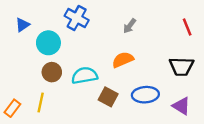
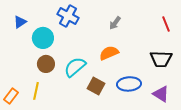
cyan semicircle: (85, 75) -> (75, 67), turned -30

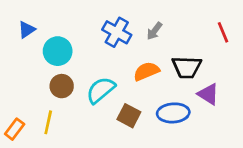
blue cross: (68, 16) -> (117, 32), moved
black trapezoid: (161, 59) -> (187, 67), moved
purple triangle: (161, 94) -> (208, 94), moved

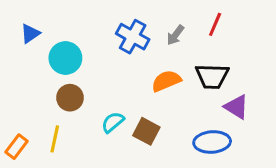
red line: (223, 32) -> (215, 24), moved, turned 45
cyan semicircle: (101, 90) -> (113, 122), moved, size x0.7
blue ellipse: (173, 113) -> (212, 142), moved

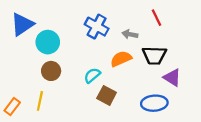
red line: (215, 24) -> (157, 18), turned -49
blue triangle: (30, 34) -> (22, 24), size x1.6
gray arrow: (175, 35) -> (130, 34), moved, turned 64
cyan semicircle: (113, 122) -> (92, 75), moved

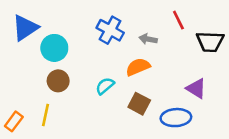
black trapezoid: (154, 55) -> (210, 42), moved
brown square: (107, 95) -> (139, 104), moved

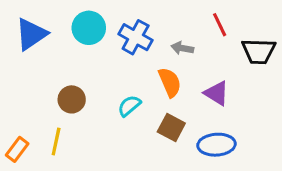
cyan circle: (54, 48) -> (89, 28), moved
orange semicircle: (138, 67) -> (170, 82), turned 90
purple triangle: (196, 88) -> (217, 93), moved

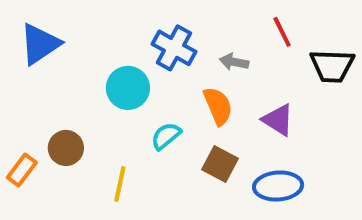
cyan circle: (89, 28) -> (128, 88), moved
brown circle: (72, 99) -> (66, 148), moved
yellow line: (56, 142) -> (120, 184), moved
orange rectangle: (17, 149) -> (22, 170), moved

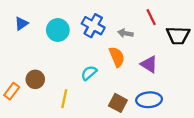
blue triangle: (40, 44) -> (21, 24), size x0.6
cyan circle: (128, 88) -> (58, 30), moved
brown square: (220, 164) -> (118, 103), moved

